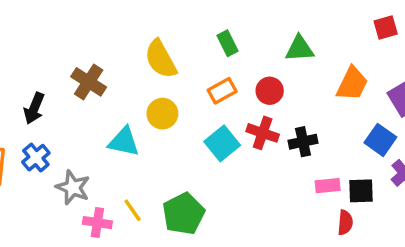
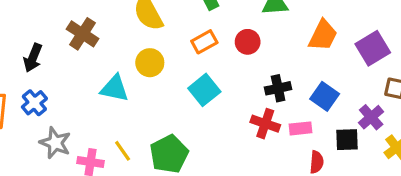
red cross: (263, 133) -> (265, 124), moved
blue square: (380, 140) -> (325, 96), moved
gray star: (73, 187) -> (55, 143), moved
black square: (361, 191) -> (347, 140), moved

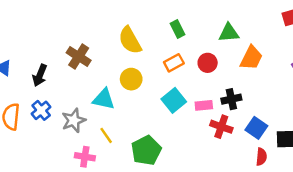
orange trapezoid: (323, 35) -> (251, 58), moved
blue square: (325, 96) -> (256, 128), moved
pink rectangle: (301, 128) -> (204, 105), moved
gray star: (55, 143) -> (74, 120), moved, turned 30
yellow line: (123, 151) -> (106, 135), moved

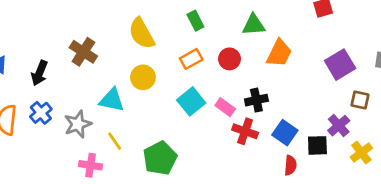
pink rectangle: (204, 105) -> (225, 107), turned 42

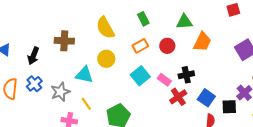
brown cross: (83, 52) -> (64, 41), turned -30
red cross: (245, 131) -> (178, 97), turned 36

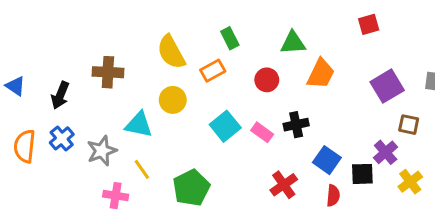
orange rectangle: (140, 46) -> (213, 71), moved
red cross: (178, 97) -> (284, 185), moved

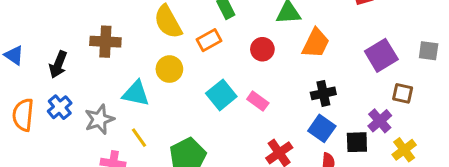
black cross: (296, 125) -> (323, 93), moved

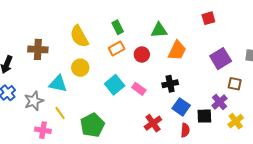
orange rectangle: (209, 40) -> (117, 48), moved
black cross: (323, 93) -> (170, 84), moved

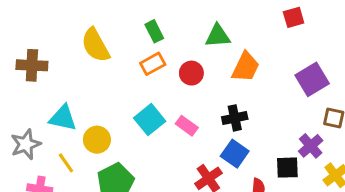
yellow circle: (80, 68) -> (97, 140), moved
blue square: (181, 107) -> (235, 154), moved

